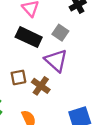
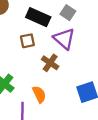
brown square: (18, 77) -> (27, 41), moved

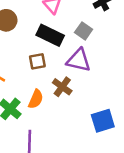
purple triangle: (64, 39) -> (79, 60), turned -30
orange semicircle: (39, 94) -> (36, 99), moved, turned 48

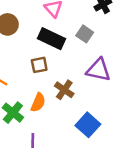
purple triangle: (79, 60) -> (98, 70), moved
blue square: (103, 121) -> (88, 125), moved, turned -30

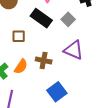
brown square: (39, 65) -> (19, 36), moved
brown cross: (64, 90) -> (44, 60), turned -35

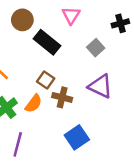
black rectangle: (41, 18) -> (47, 42), moved
brown square: (19, 36) -> (46, 80), moved, turned 32

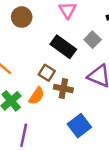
black rectangle: (47, 42) -> (63, 47), moved

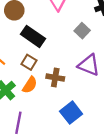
black rectangle: (63, 47) -> (33, 36), moved
brown square: (47, 73) -> (29, 62), moved

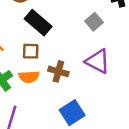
brown square: (29, 62) -> (31, 51), turned -35
orange semicircle: (30, 85) -> (29, 77), turned 48

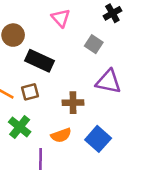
brown square: (31, 51) -> (30, 92), moved
orange semicircle: (29, 77) -> (61, 135), moved

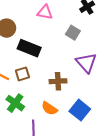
pink triangle: (61, 18) -> (45, 12), turned -35
purple triangle: (108, 82) -> (86, 63), turned 40
orange semicircle: (61, 135) -> (49, 108), turned 56

